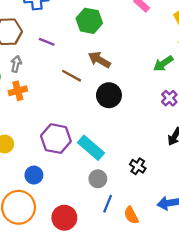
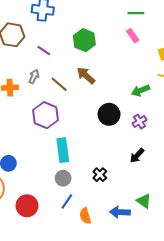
gray arrow: (16, 64) -> (34, 77), moved
black circle: (109, 95) -> (109, 114), moved
purple hexagon: (56, 139) -> (46, 115), moved
cyan rectangle: (91, 148) -> (63, 150), turned 30

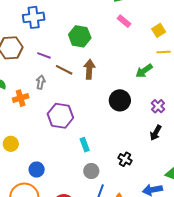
brown arrow: (86, 76) -> (89, 69), turned 66
brown line: (59, 84) -> (64, 70), moved
purple cross: (139, 122) -> (158, 106), moved
cyan rectangle: (63, 150) -> (85, 145), size x0.6

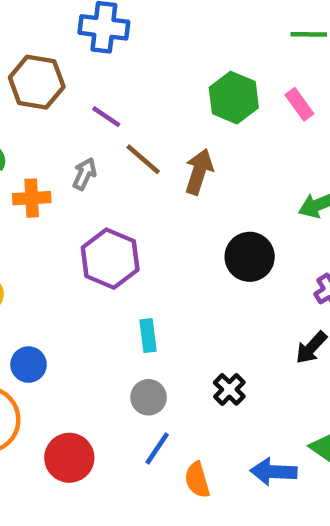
pink rectangle: (124, 21) -> (299, 104), moved
green hexagon: (80, 36) -> (234, 98), moved

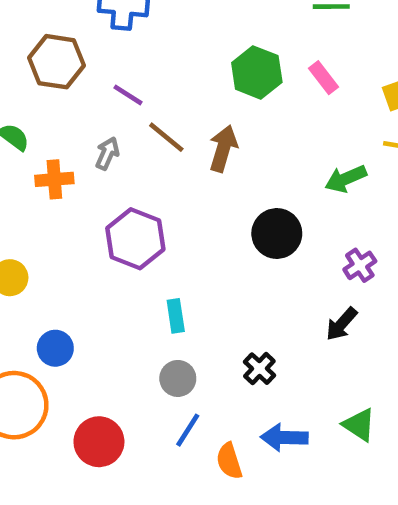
blue arrow: (273, 472) -> (284, 437), moved

